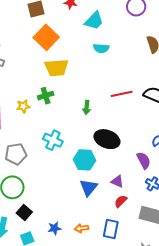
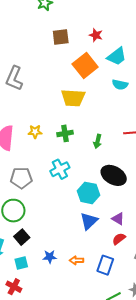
orange square: (46, 37) -> (85, 66), moved
green cross: (46, 96) -> (65, 133), moved
cyan cross: (53, 140) -> (60, 169), turned 30

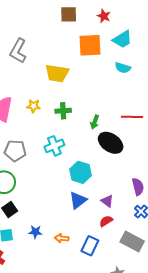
orange square: (85, 66) -> (90, 45), turned 30
yellow trapezoid: (73, 98) -> (57, 73), moved
black ellipse: (114, 175) -> (111, 143), moved

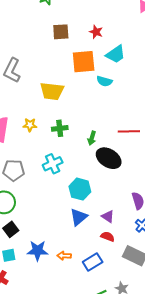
cyan semicircle: (123, 68) -> (104, 81), moved
red semicircle: (106, 221) -> (108, 237), turned 56
blue star: (35, 232) -> (38, 251), size x1.5
blue rectangle: (90, 246) -> (93, 262), turned 36

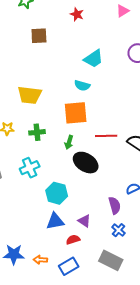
red star: (96, 32) -> (77, 14), moved
orange square: (84, 62) -> (76, 113), moved
blue triangle: (79, 217) -> (55, 221), turned 30
red semicircle: (108, 237) -> (73, 240), moved, turned -40

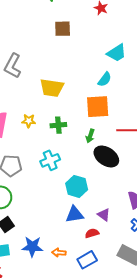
cyan semicircle: (82, 86) -> (105, 79), turned -70

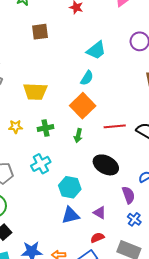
orange square: (98, 107) -> (83, 106), turned -35
black ellipse: (106, 156) -> (106, 165), moved
red semicircle: (92, 233) -> (97, 238), moved

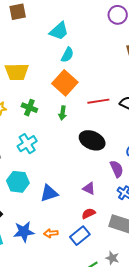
cyan trapezoid: (96, 50) -> (59, 31), moved
green cross: (45, 128) -> (29, 108), turned 35
cyan hexagon: (70, 187) -> (18, 182), moved
blue triangle: (70, 215) -> (49, 193), moved

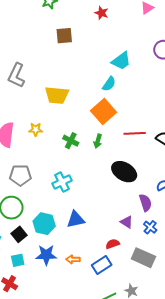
cyan trapezoid: (59, 31) -> (121, 61), moved
green cross: (29, 108) -> (71, 141), moved
cyan cross: (27, 144) -> (62, 182), moved
cyan hexagon: (18, 182) -> (44, 224), moved
purple triangle: (89, 188) -> (127, 222), moved

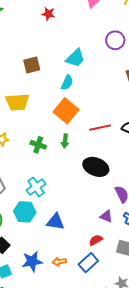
brown square: (64, 36) -> (32, 65), moved
blue triangle: (76, 219) -> (55, 222), turned 30
cyan hexagon: (44, 224) -> (25, 212), moved

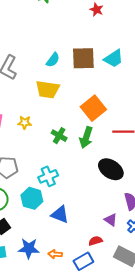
brown square: (32, 65) -> (83, 58), moved, size x1.4
cyan semicircle: (67, 83) -> (53, 60), moved
green arrow: (65, 141) -> (86, 137), size x1.5

